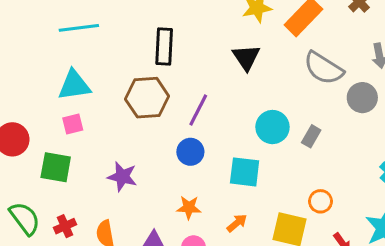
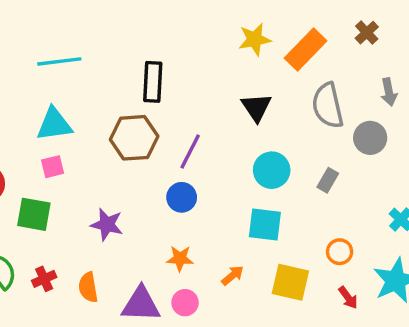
black triangle: (246, 57) -> (256, 107), moved
gray semicircle: (324, 68) -> (328, 106), turned 45
gray rectangle: (311, 136) -> (328, 180), moved
cyan square: (245, 172) -> (265, 224), moved
orange circle: (320, 201) -> (340, 252), moved

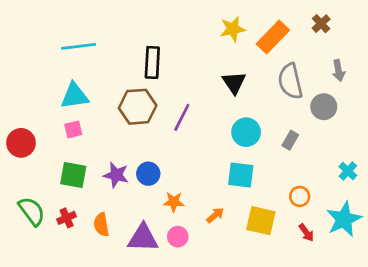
blue circle: (182, 197) -> (148, 174), moved
green square: (34, 214) -> (73, 175), moved

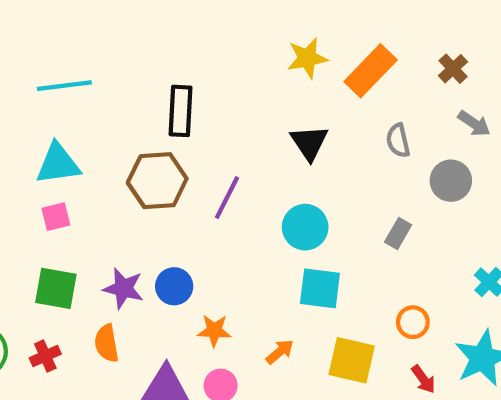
brown cross: (321, 24) -> (453, 69), moved
gray arrow: (339, 71) -> (474, 124), turned -45
gray semicircle: (290, 81) -> (398, 141), size x0.6
cyan circle: (246, 132) -> (305, 227), moved
orange semicircle: (101, 225) -> (107, 343), moved

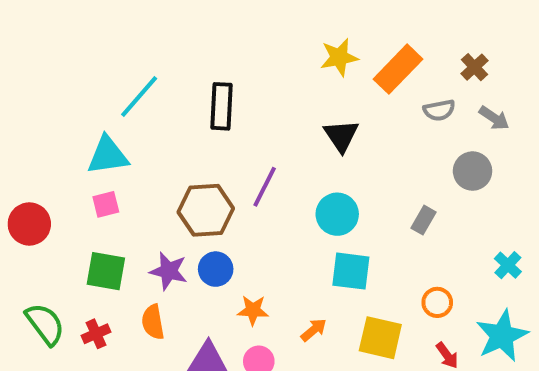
cyan line: (64, 86) -> (139, 97), moved, turned -42
gray semicircle: (398, 141) -> (439, 110), moved, turned -88
brown hexagon: (157, 181) -> (206, 210), moved

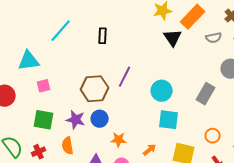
black rectangle: (222, 106) -> (103, 36), size x0.7
black triangle: (341, 136) -> (173, 38), moved
cyan triangle: (108, 155) -> (29, 61), moved
gray rectangle: (424, 220) -> (206, 94), size x1.5

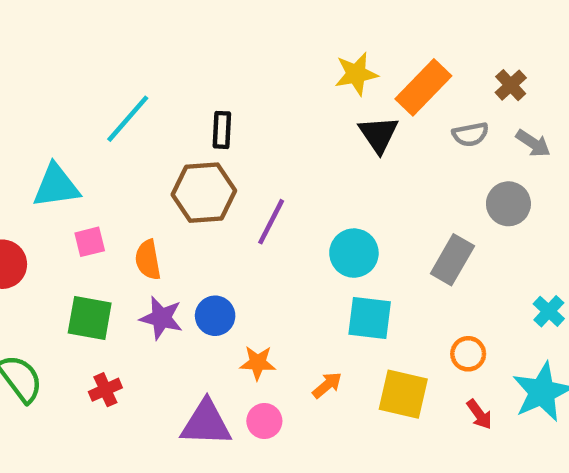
brown hexagon: (95, 89) -> (204, 193), moved
orange semicircle: (68, 146) -> (148, 260), moved
red cross: (39, 152) -> (105, 390), moved

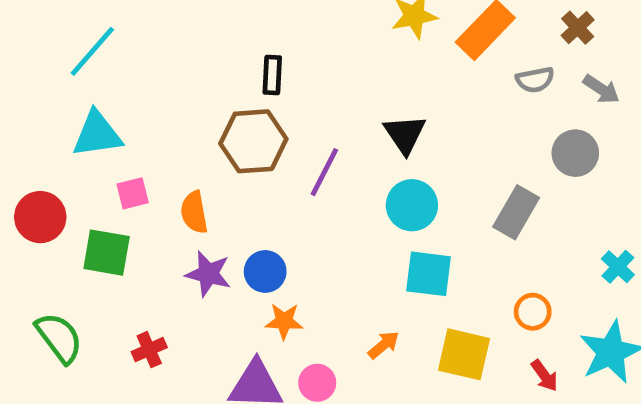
cyan line: (128, 119) -> (92, 51), moved
black triangle: (379, 134) -> (405, 134), moved
green square: (90, 318) -> (107, 253), moved
orange star: (258, 363) -> (284, 321), moved

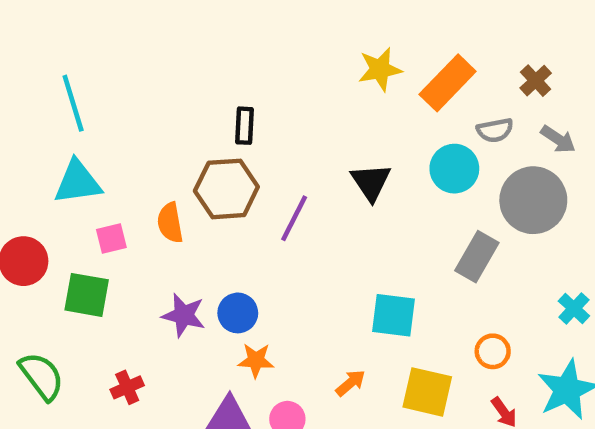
cyan line: (92, 51) -> (73, 103), turned -58
gray circle: (575, 153) -> (533, 200), size x1.5
cyan circle: (412, 205) -> (454, 169), moved
orange semicircle: (194, 212) -> (170, 223), moved

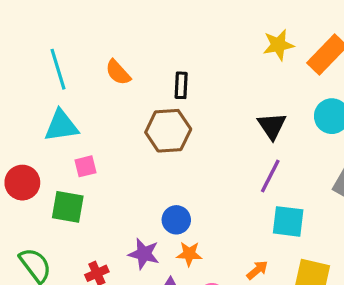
purple line: (294, 218) -> (270, 176), moved
orange semicircle: (170, 223) -> (118, 72), moved, turned -32
purple star: (184, 315) -> (144, 254), moved

